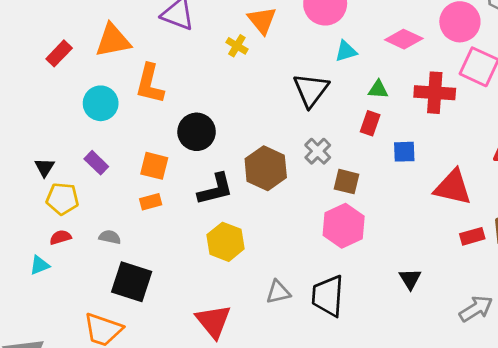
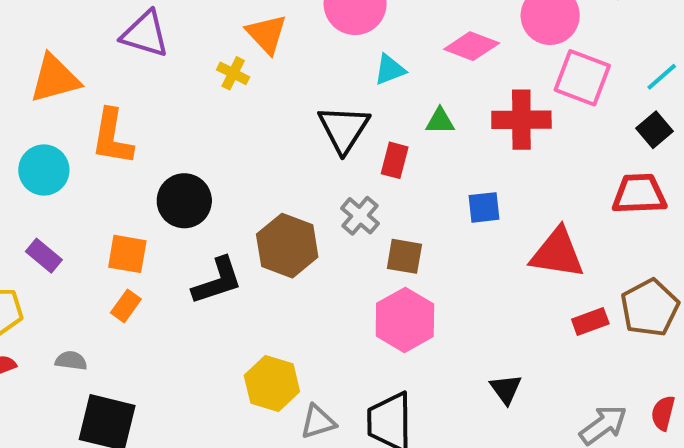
red rectangle: (370, 123) -> (395, 160), moved
orange rectangle: (151, 202) -> (126, 306), turned -35
yellow hexagon: (226, 242) -> (272, 384), moved

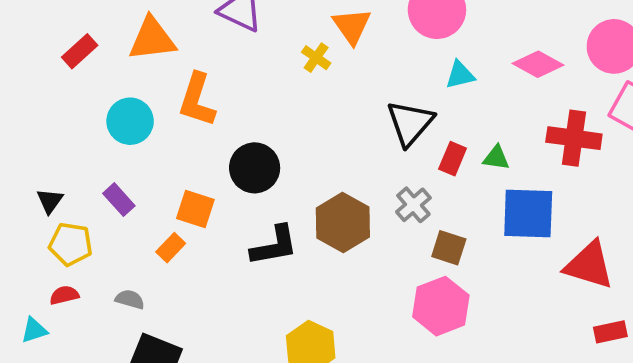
green triangle: (440, 121) -> (496, 158), moved
blue square: (484, 207) -> (528, 214), size x1.8
orange rectangle: (126, 306) -> (171, 248), moved

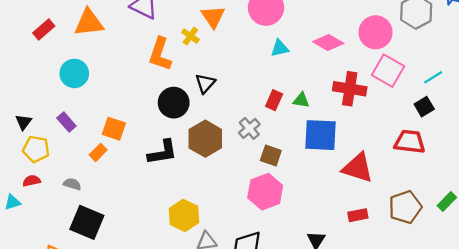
orange L-shape: (197, 100) -> (160, 54), moved
black triangle: (410, 123) -> (205, 83), moved, size x0.7
black circle: (255, 168) -> (174, 103), moved
red rectangle: (610, 332) -> (358, 215), moved

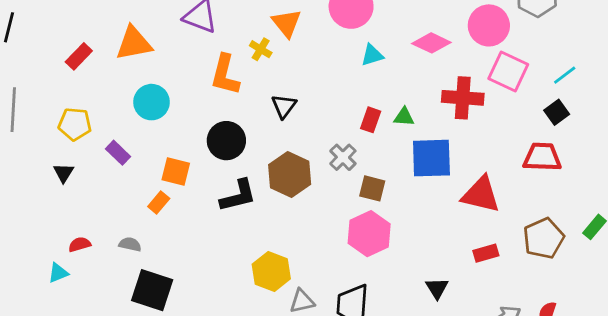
cyan circle: (74, 73) -> (152, 102), moved
black circle: (174, 103) -> (226, 141), moved
purple rectangle: (66, 122) -> (118, 153), moved
yellow pentagon: (36, 149) -> (75, 124), moved

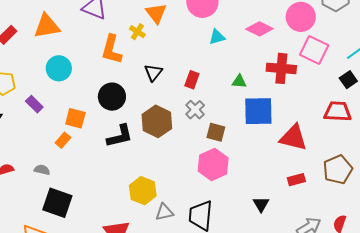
red rectangle: (371, 120) -> (192, 80), moved

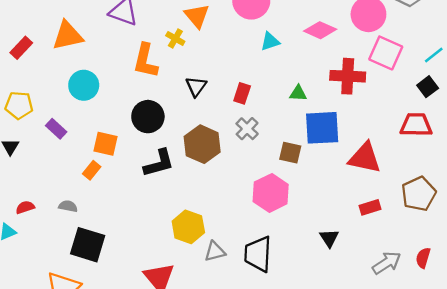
brown square: (216, 132) -> (290, 153), moved

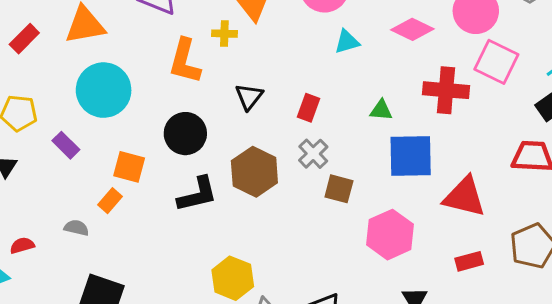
yellow cross: (175, 38) -> (224, 34), turned -30
cyan circle: (84, 85) -> (104, 90), size x1.4
brown square: (290, 153) -> (339, 189), moved
pink hexagon: (271, 193) -> (390, 235), moved
gray semicircle: (68, 206) -> (76, 228), moved

